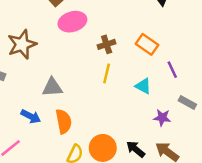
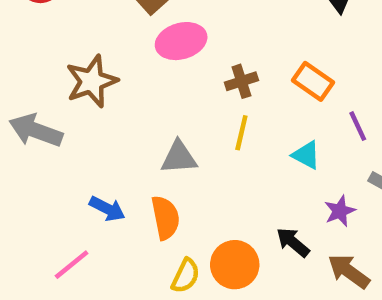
gray triangle: (52, 87) -> (179, 157), moved
purple star: (162, 118) -> (340, 211), turned -30
black arrow: (136, 149) -> (293, 242), moved

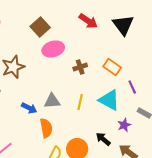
yellow line: (241, 133) -> (80, 102), moved
cyan triangle: (306, 155) -> (109, 100), size x1.6
blue arrow: (107, 209) -> (29, 108), moved

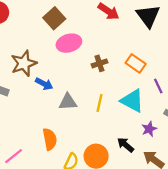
blue arrow: (29, 108) -> (44, 84), moved
orange semicircle: (46, 128) -> (50, 139), moved

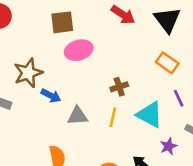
brown square: (54, 18) -> (62, 22), turned 35
brown cross: (99, 63) -> (119, 87), moved
orange rectangle: (136, 63) -> (167, 63), moved

